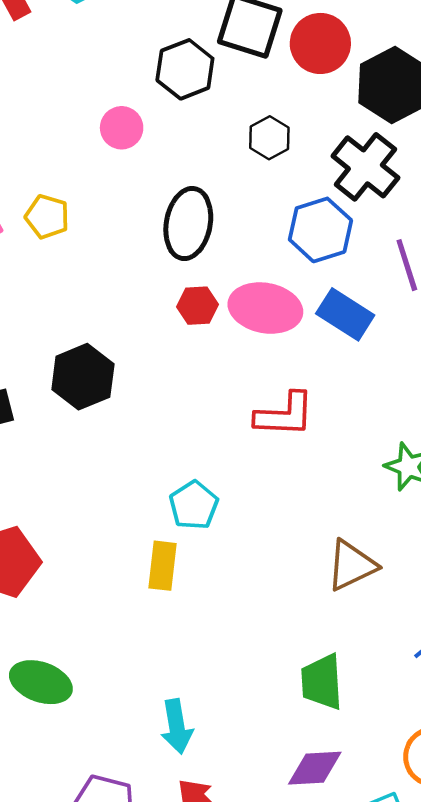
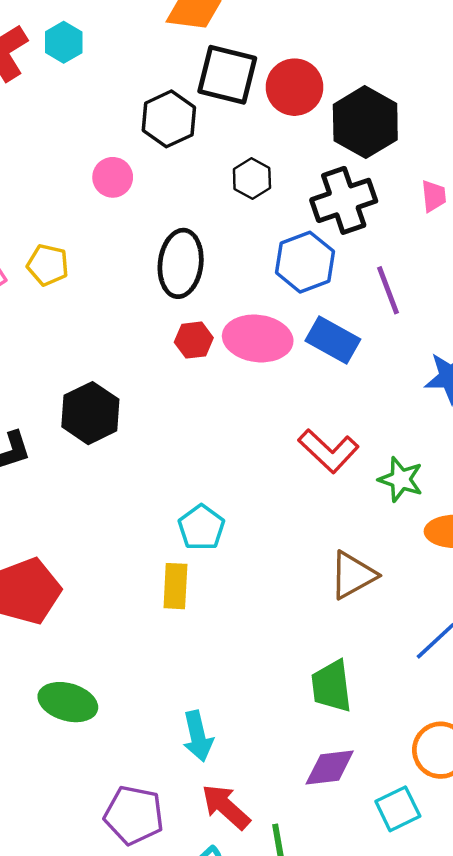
black cross: (365, 167) -> (344, 200), turned 36
red L-shape: (285, 415) -> (328, 451), moved, turned 44

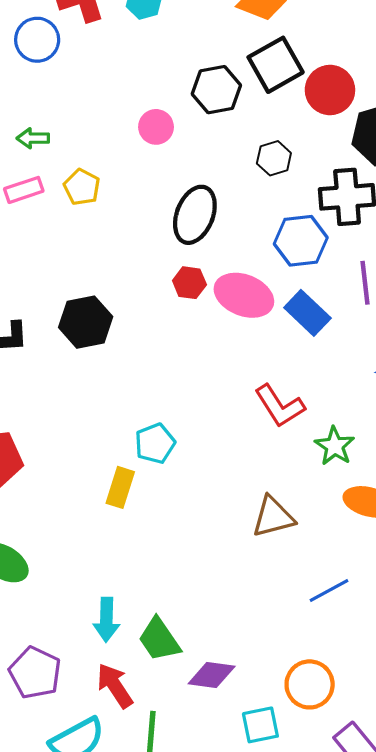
black square: (227, 75) -> (276, 65), turned 32
green trapezoid: (331, 686) -> (159, 639), moved, turned -42

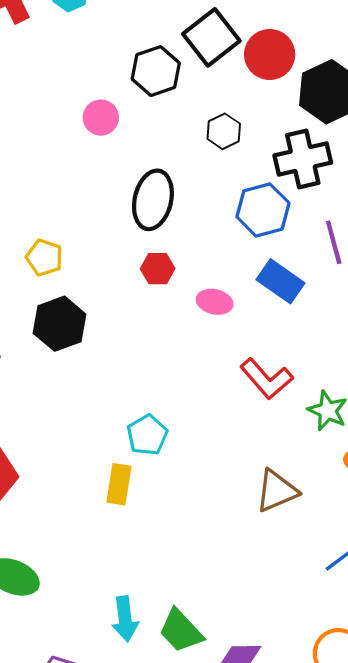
yellow pentagon: (82, 187) -> (44, 258), moved
pink ellipse: (244, 295) -> (215, 302), moved, size x0.6

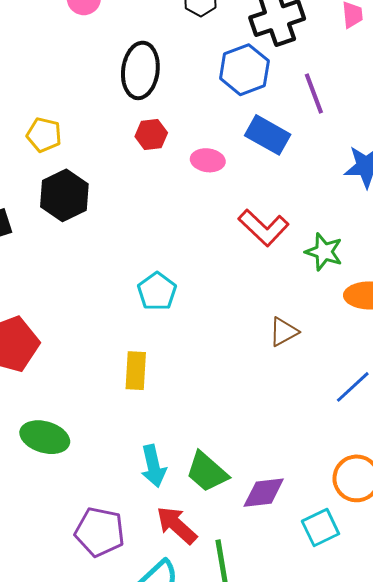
yellow rectangle: (119, 484) -> (136, 371), moved
brown triangle: (277, 491) -> (284, 332), size x0.7

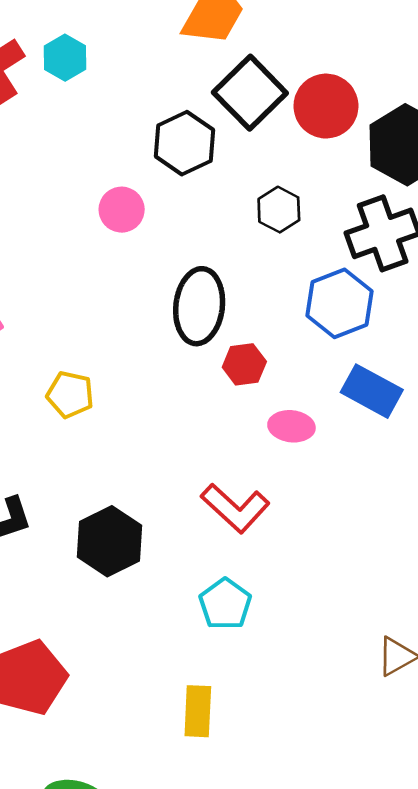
red hexagon: (151, 135) -> (244, 364), moved
black hexagon: (64, 195) -> (109, 541), moved
red L-shape: (264, 228) -> (235, 508), moved

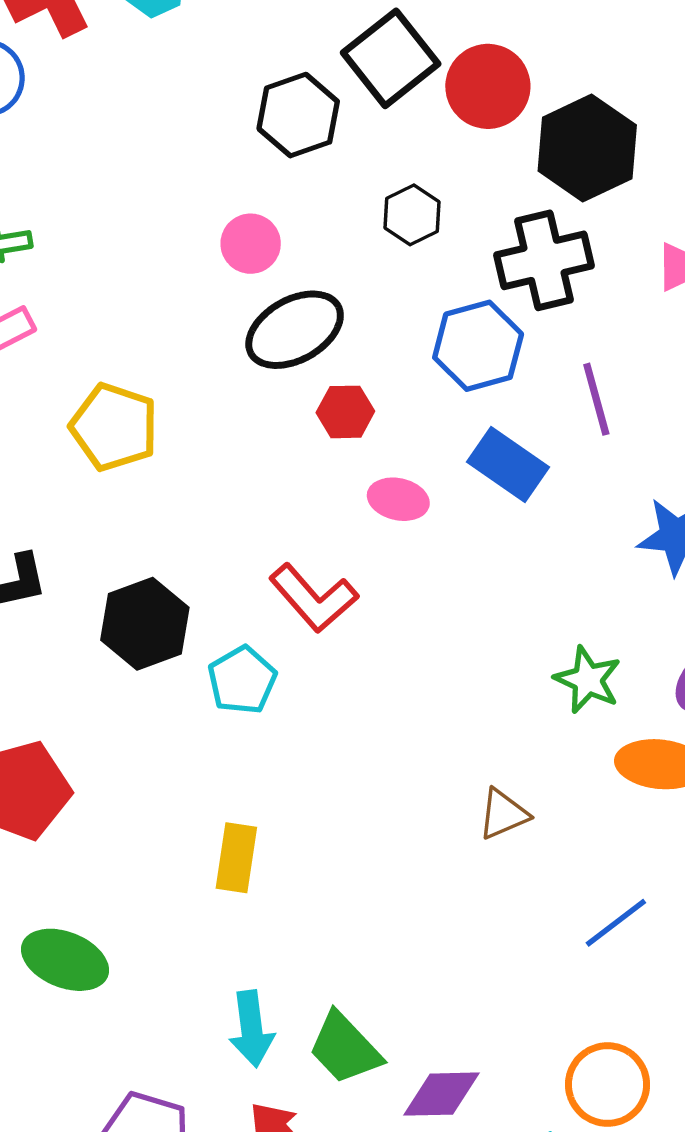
pink circle: (122, 210) -> (251, 244), moved
black ellipse: (199, 306) -> (295, 330), turned 48
yellow pentagon: (70, 395) -> (114, 427), size x1.4
cyan pentagon: (225, 604) -> (242, 680), moved

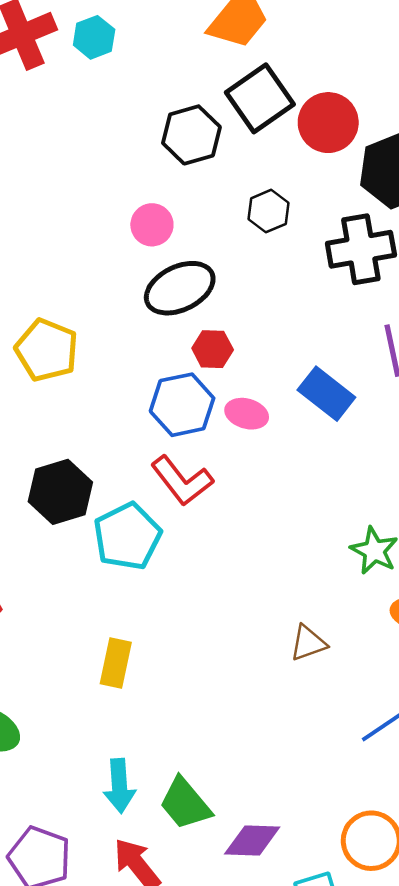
blue hexagon: (478, 346) -> (182, 405), moved
cyan pentagon: (242, 680) -> (127, 536), size x1.4

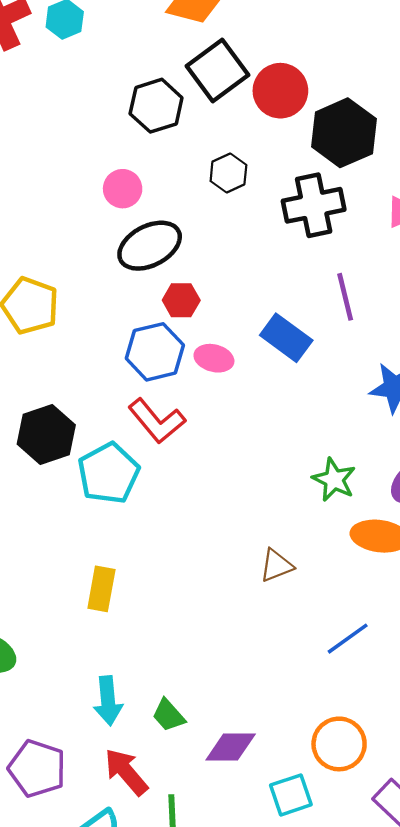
green trapezoid: (185, 804) -> (168, 715), size x0.7

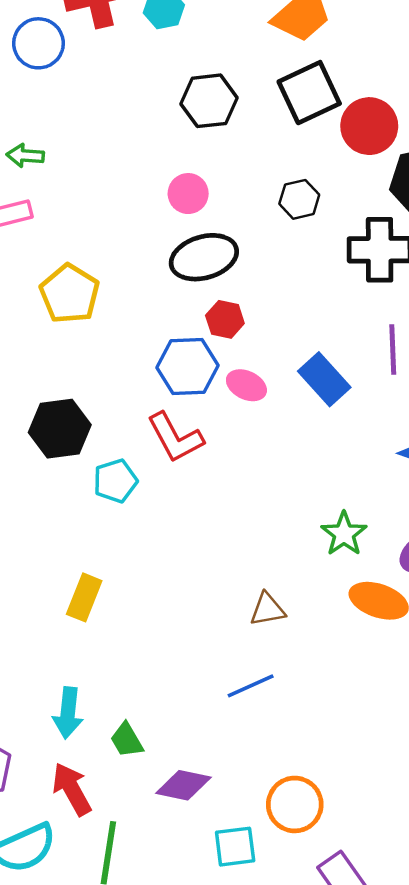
black hexagon: (156, 106) -> (209, 101), moved
cyan pentagon: (109, 473) -> (115, 481), size x0.7
blue line: (348, 639) -> (251, 686), moved

